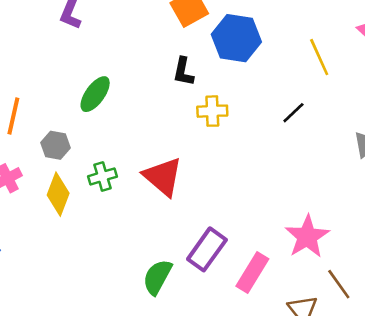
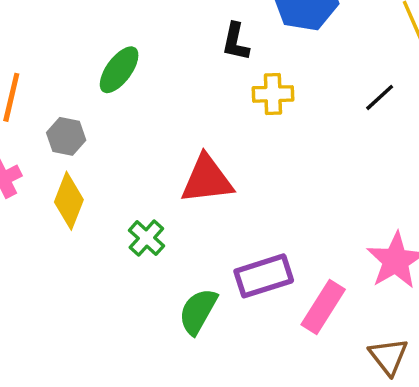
green cross: (102, 176) -> (146, 238), moved, turned -32
red triangle: (163, 177) -> (207, 179), turned -48
purple rectangle: (207, 249) -> (264, 276), turned 36

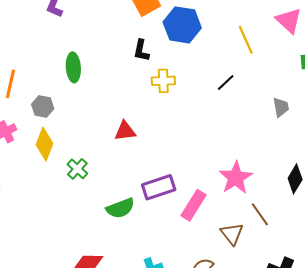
green ellipse: (119, 70) -> (73, 67), turned -40
red triangle: (207, 179) -> (125, 131), size x0.7
green cross: (146, 238) -> (77, 169), moved
green semicircle: (198, 311) -> (120, 208), turned -140

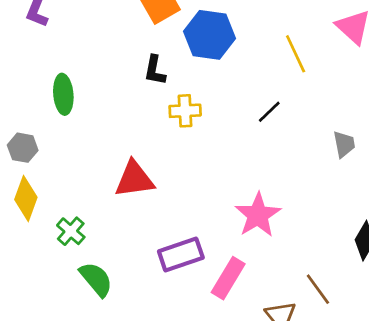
red triangle: (125, 131) -> (134, 179), size x1.4
pink star: (236, 178) -> (258, 215), moved
green semicircle: (120, 208) -> (96, 279), moved, turned -108

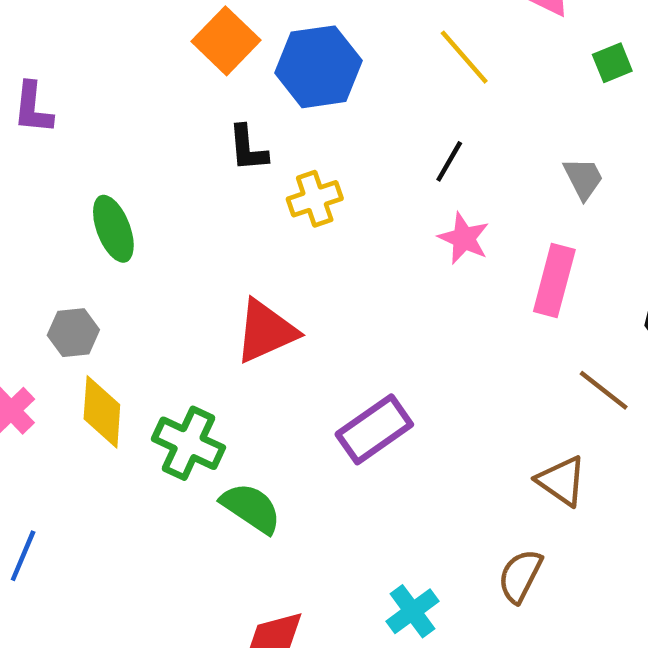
pink star: (258, 215) -> (464, 238), moved, size x0.7
green cross: (71, 231) -> (189, 443), size x1.4
pink rectangle: (228, 278) -> (554, 280), moved
brown line: (318, 289) -> (604, 390), moved

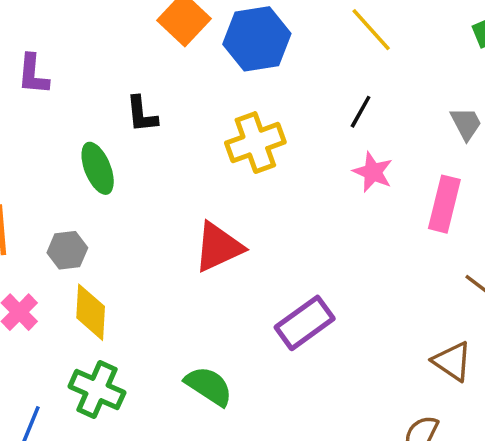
black L-shape: (248, 148) -> (142, 114), moved
yellow cross: (315, 199) -> (255, 143), size x1.4
green cross: (189, 443) -> (97, 389), moved

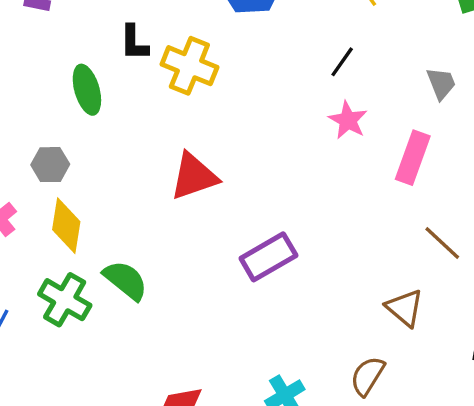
yellow cross: (255, 143) -> (189, 66), moved, turned 36
green semicircle: (209, 386) -> (125, 280), moved

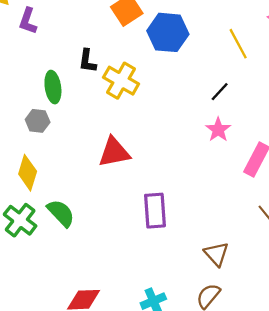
gray hexagon: (50, 165) -> (38, 121), moved
purple rectangle: (268, 257) -> (155, 211), turned -72
brown triangle: (405, 308) -> (216, 254), moved

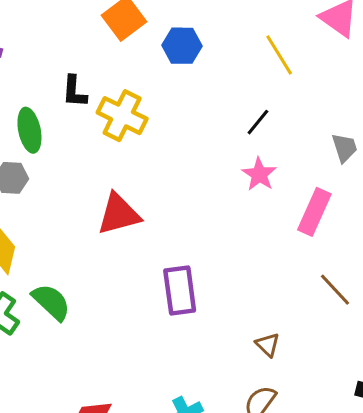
blue hexagon: (168, 32) -> (182, 46), size x0.7
brown triangle: (216, 254) -> (268, 345), size x0.7

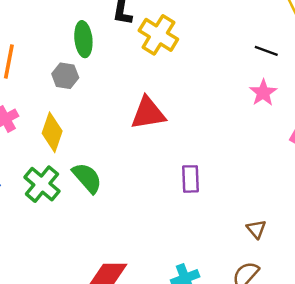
black line: (258, 122) -> (266, 51), turned 65
purple rectangle: (180, 291) -> (191, 179), size x0.7

